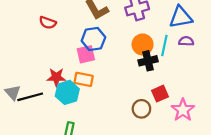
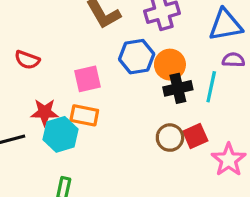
red semicircle: (48, 23) -> (27, 60), moved
blue hexagon: (93, 39) -> (137, 57), moved
cyan line: (164, 46) -> (211, 87), moved
brown circle: (141, 109) -> (170, 138), moved

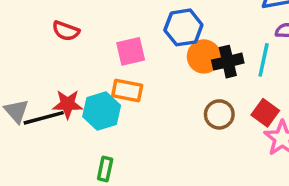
orange circle: (170, 65) -> (204, 56), moved
red star: (45, 112) -> (68, 104), moved
red square: (195, 136) -> (265, 113), moved, turned -30

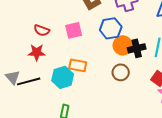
pink square: (131, 51) -> (74, 30), moved
red star: (68, 104) -> (37, 52), moved
brown circle: (219, 114) -> (121, 72), moved

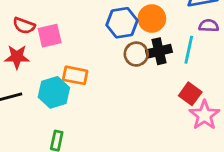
pink square: (74, 30) -> (50, 36), moved
orange circle: (123, 45) -> (152, 19), moved
brown circle: (121, 72) -> (136, 54), moved

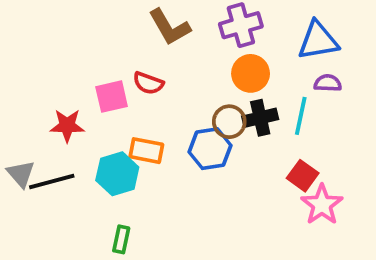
blue hexagon: (122, 23) -> (210, 149), moved
red semicircle: (24, 26) -> (148, 83), moved

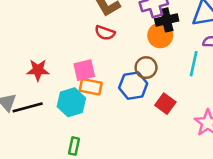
red semicircle: (148, 83) -> (105, 33), moved
pink square: (112, 97) -> (84, 70), moved
black cross: (260, 118) -> (167, 20), moved
red square: (303, 176) -> (165, 104), moved

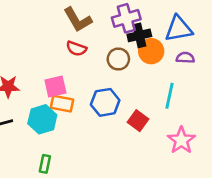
orange circle: (160, 35) -> (151, 51), moved
cyan line: (194, 64) -> (169, 96), moved
brown circle: (146, 68) -> (118, 59), moved

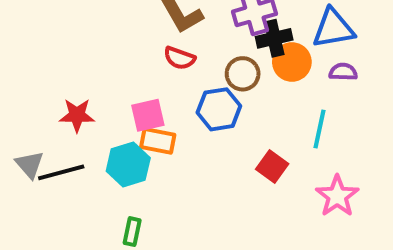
blue hexagon: (105, 102) -> (219, 109), moved

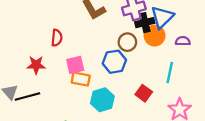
blue triangle: (333, 28) -> (162, 17), moved, turned -35
red semicircle: (179, 58) -> (57, 38), moved, turned -105
cyan hexagon: (128, 165) -> (102, 100), moved

